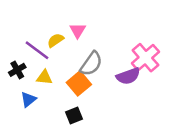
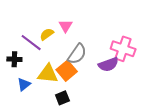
pink cross: (145, 58) -> (123, 49), turned -30
black cross: (17, 70) -> (14, 59), turned 32
yellow triangle: (44, 77) -> (48, 74), moved, size x1.5

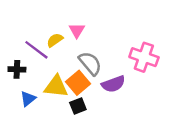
gray semicircle: (77, 54) -> (90, 63), turned -75
purple semicircle: (108, 64) -> (113, 84), moved
black square: (62, 98) -> (78, 106), moved

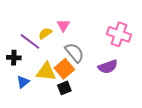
pink cross: (144, 57) -> (119, 34), moved
purple semicircle: (113, 84) -> (108, 67), moved

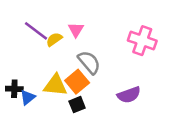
purple line: (30, 41) -> (36, 31), moved
black cross: (14, 58) -> (14, 89), moved
purple semicircle: (108, 67) -> (129, 95), moved

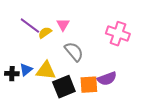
orange square: (77, 82) -> (89, 85), moved, turned 36
blue triangle: (28, 97) -> (26, 70), moved
black square: (77, 105) -> (64, 87), size x1.6

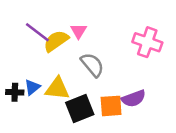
yellow semicircle: (45, 33) -> (56, 41), size x1.5

